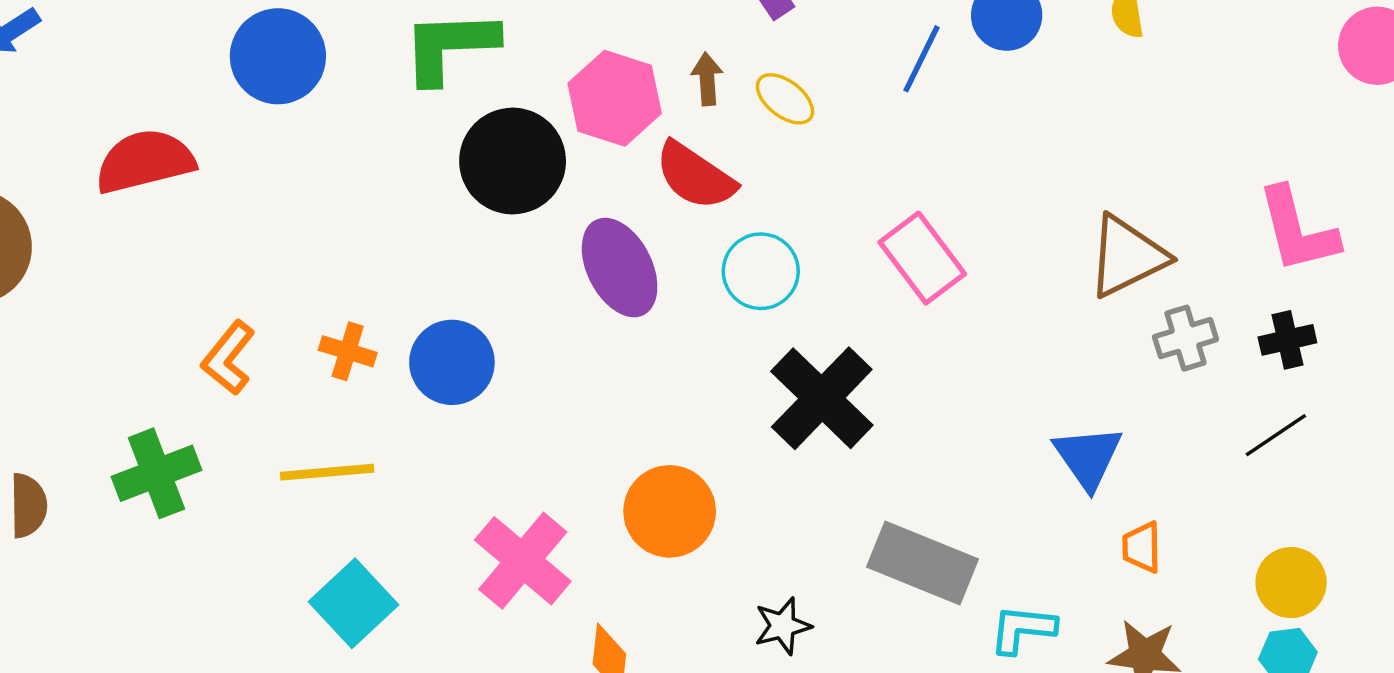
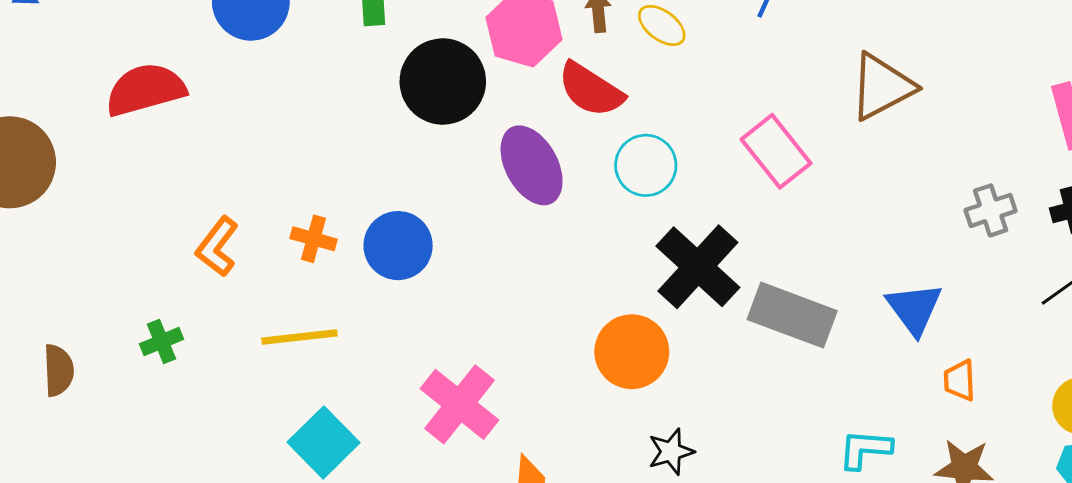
brown triangle: (1127, 256) -> (882, 87), moved
green cross: (157, 473) -> (162, 342), size x0.6
orange circle: (670, 511) -> (632, 352), moved
gray rectangle: (922, 563) -> (792, 315), moved

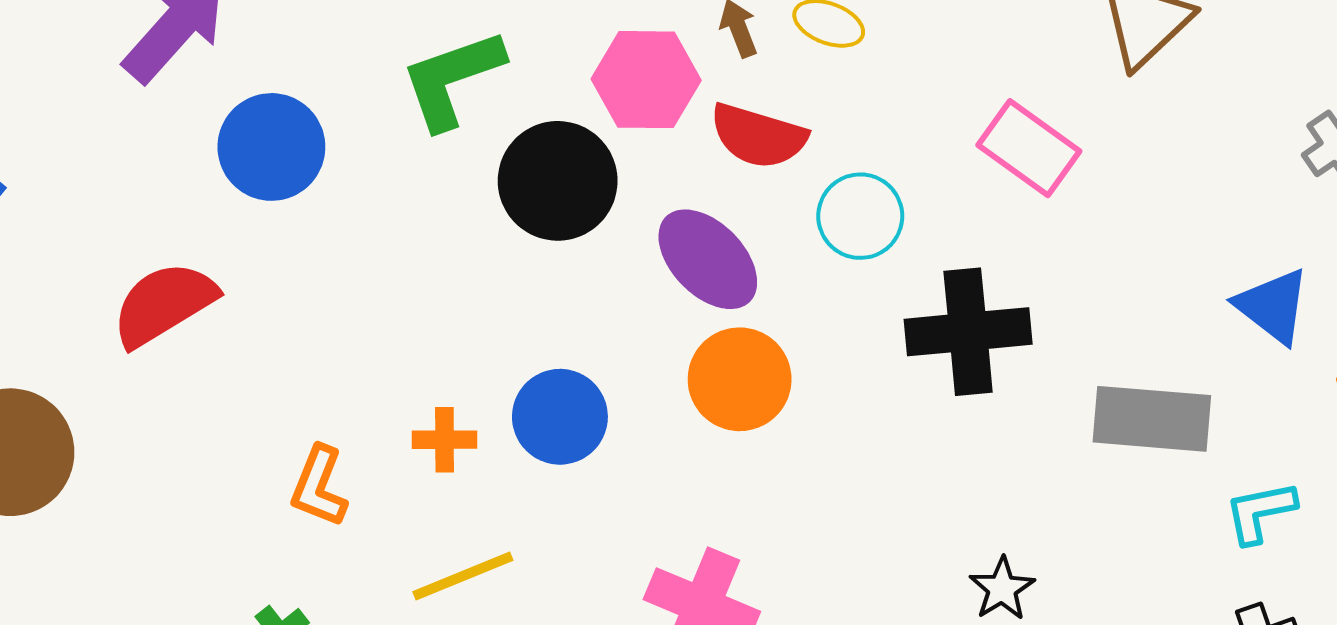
black cross: (698, 267) -> (968, 332), turned -32
gray rectangle: (792, 315) -> (1152, 419), moved
orange circle: (632, 352) -> (740, 379), moved

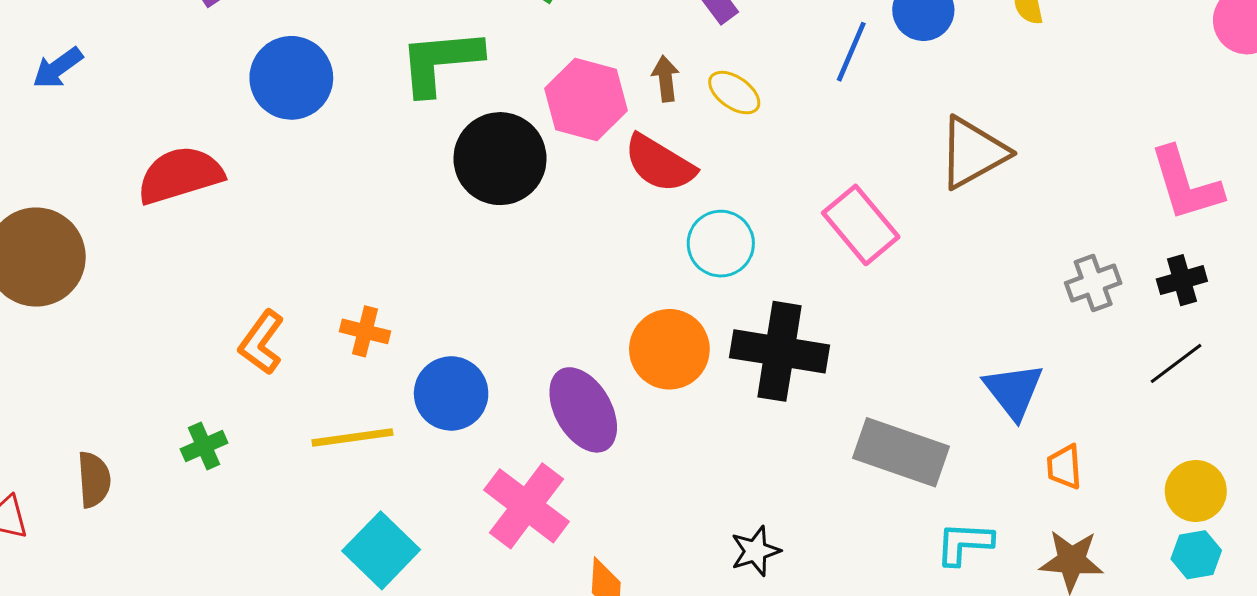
purple ellipse: (708, 259) -> (583, 410), moved
orange circle: (740, 379) -> (669, 349), moved
blue circle: (560, 417) -> (451, 393), moved

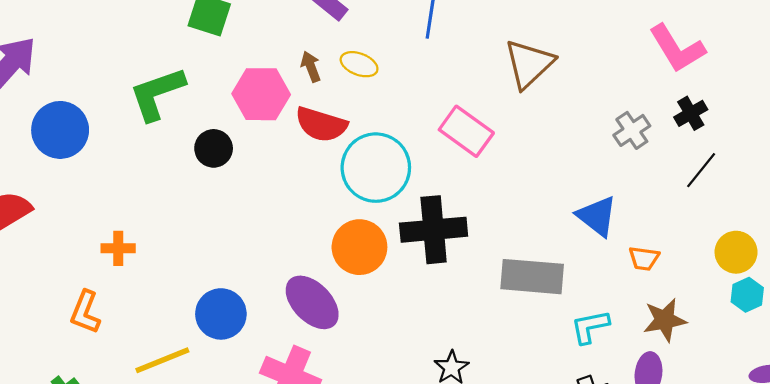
black circle: (500, 159) -> (214, 148), size x0.6
cyan circle: (721, 244) -> (376, 168), size x1.5
orange cross: (365, 331) -> (118, 248), moved
orange trapezoid: (1064, 467) -> (644, 258), turned -64

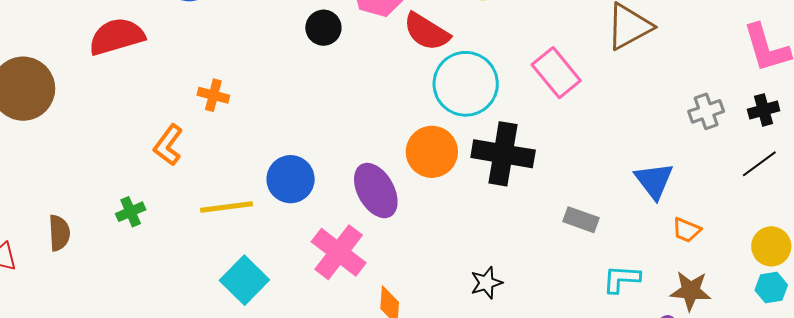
gray rectangle: (532, 277) -> (581, 220), size x0.6

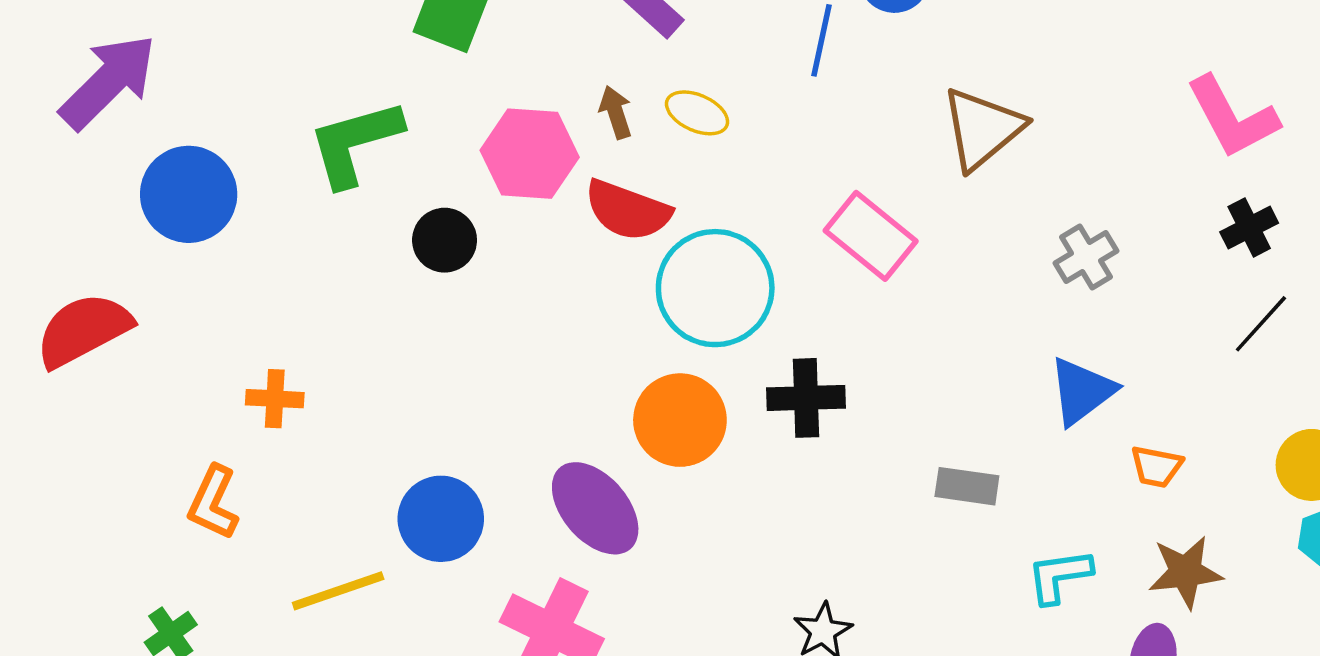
gray cross: (706, 111) -> (1086, 257), moved
black cross: (503, 154) -> (806, 398), size x0.7
blue triangle: (654, 181) -> (1082, 391), turned 42

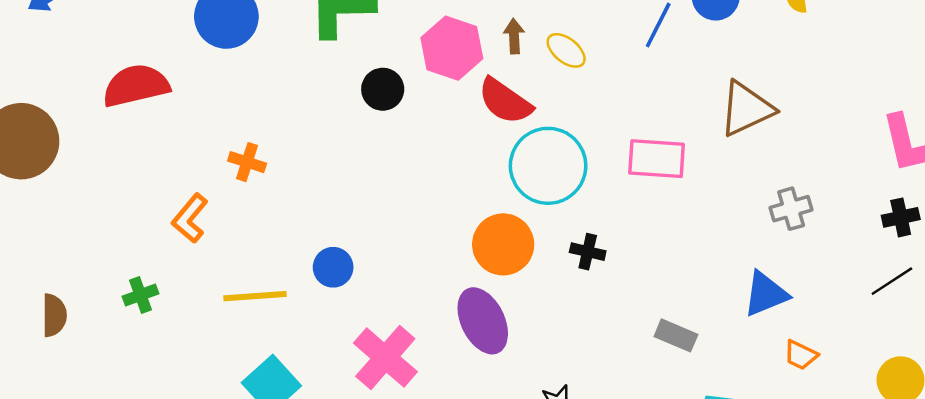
pink rectangle: (871, 236) -> (657, 159), turned -50
black cross: (806, 398) -> (588, 252), size x0.7
purple ellipse: (595, 508) -> (483, 321), moved
blue circle: (441, 519) -> (333, 267), size x0.7

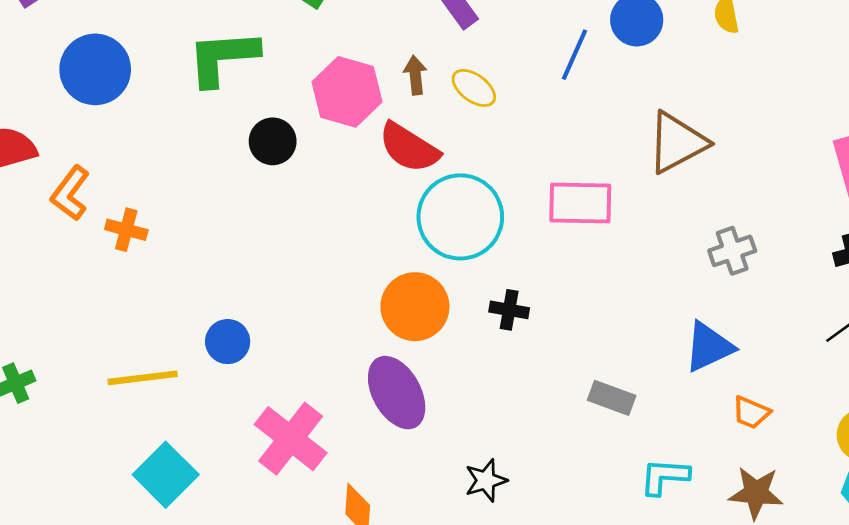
orange L-shape: (190, 218) -> (70, 193), moved

